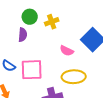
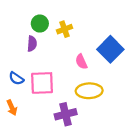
pink semicircle: (67, 51) -> (81, 62), turned 40

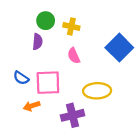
yellow cross: (64, 29) -> (71, 26), turned 32
pink semicircle: (81, 62) -> (74, 56), moved
orange arrow: (12, 108) -> (32, 106), moved, turned 96

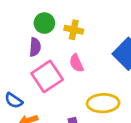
blue semicircle: (21, 78) -> (14, 100), moved
pink square: (48, 83) -> (47, 76), moved, turned -32

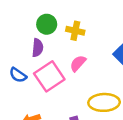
pink semicircle: (76, 63) -> (78, 63), turned 66
blue semicircle: (14, 100) -> (18, 75), moved

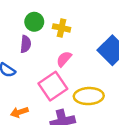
pink square: (49, 76) -> (53, 86), moved

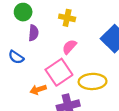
green circle: (34, 22) -> (23, 12), moved
orange arrow: (19, 112) -> (38, 90), moved

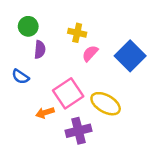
pink semicircle: (69, 47) -> (90, 53), moved
yellow ellipse: (93, 81) -> (106, 104), turned 32

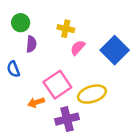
blue semicircle: (20, 77) -> (13, 69), turned 35
yellow ellipse: (106, 104) -> (92, 94), turned -48

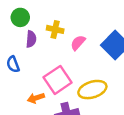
yellow cross: (66, 29) -> (55, 29), moved

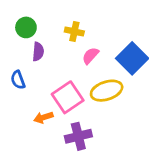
yellow cross: (55, 29) -> (74, 31), moved
yellow ellipse: (92, 90) -> (107, 91), moved

